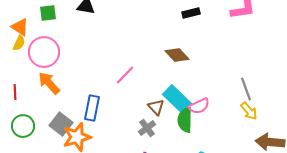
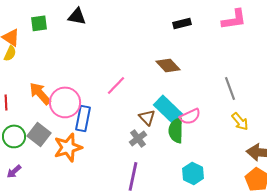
pink circle: (44, 52) -> (65, 102), moved
gray line: (246, 89) -> (230, 88), moved
gray square: (61, 124) -> (39, 134), moved

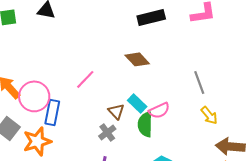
black rectangle: (182, 23) -> (151, 17), size x1.5
cyan rectangle: (168, 109) -> (137, 103), size x0.7

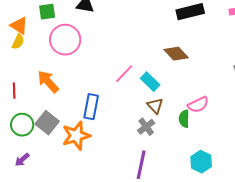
pink circle: (34, 96) -> (65, 40), moved
cyan rectangle: (137, 103) -> (150, 82), moved
green semicircle: (145, 124) -> (184, 119), size x0.7

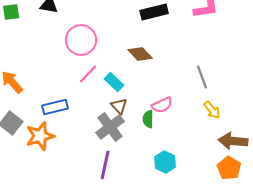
pink circle: (65, 40) -> (81, 40), moved
blue rectangle: (91, 107) -> (55, 107), turned 65
gray cross: (146, 127) -> (110, 127), size x1.6

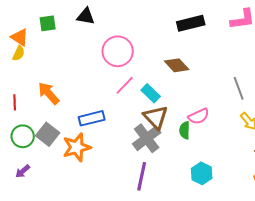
brown triangle: (119, 106) -> (156, 117), size x1.5

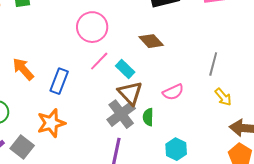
gray line: (239, 88) -> (213, 64), turned 35
blue rectangle: (92, 118) -> (59, 81), moved, turned -55
green semicircle: (185, 130) -> (148, 117), moved
gray square: (48, 134) -> (22, 147), moved

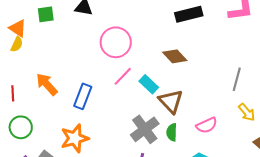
pink semicircle: (173, 92) -> (207, 125), moved
brown triangle: (130, 93) -> (171, 101), moved

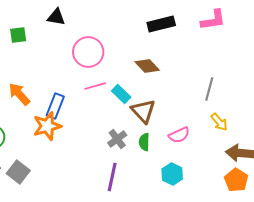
green square: (46, 14) -> (18, 35), moved
pink line: (123, 76) -> (95, 86), turned 30
gray cross: (145, 129) -> (117, 139), size x0.7
orange star: (75, 138) -> (47, 126), moved

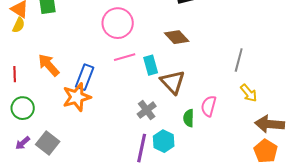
cyan rectangle: (121, 94) -> (151, 65), turned 30
pink semicircle: (179, 135) -> (209, 106), turned 130
green semicircle: (144, 142) -> (189, 118), moved
cyan hexagon: (172, 174) -> (164, 141), moved

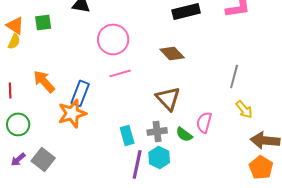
cyan rectangle: (151, 65) -> (127, 135), moved
gray cross: (147, 110) -> (157, 131), moved, turned 30
green semicircle: (189, 118) -> (184, 134), turned -54

